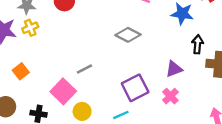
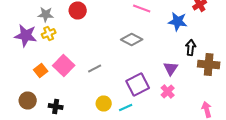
purple triangle: (174, 69) -> (171, 68), turned -35
pink square: (63, 91) -> (64, 66), moved
yellow circle: (82, 111) -> (104, 104), moved

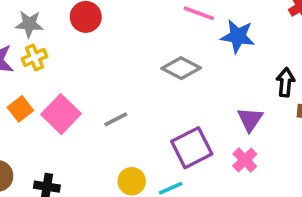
blue star: (178, 22) -> (238, 36), moved
orange square: (41, 70) -> (20, 109), moved

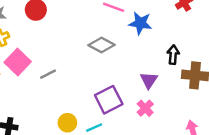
pink square: (61, 114) -> (18, 62), moved
gray line: (116, 119) -> (48, 74), moved

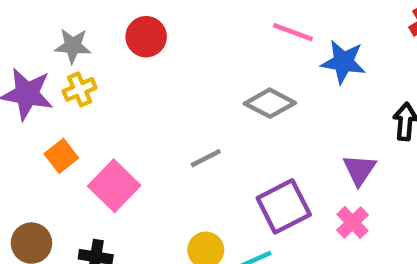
pink square: (18, 62) -> (114, 186), moved
gray line: (48, 74) -> (206, 158), moved

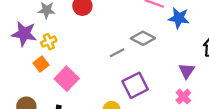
yellow cross: (80, 89) -> (49, 42), moved
gray line: (206, 158) -> (117, 53), moved
purple square: (284, 206) -> (135, 85), moved

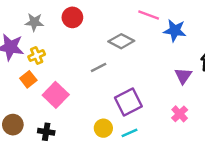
gray diamond: (143, 38) -> (121, 41), moved
gray line: (117, 53) -> (99, 67), moved
purple triangle: (187, 71) -> (183, 76), moved

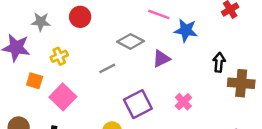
yellow cross: (37, 56) -> (59, 56), moved
purple triangle: (183, 76) -> (161, 59), moved, turned 30
orange square: (28, 79) -> (35, 81), turned -35
pink cross: (180, 114) -> (183, 102), moved

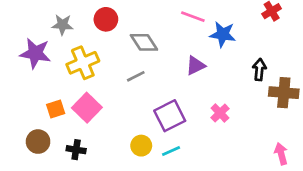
gray diamond: (131, 41) -> (144, 42), moved, turned 30
yellow cross: (59, 56) -> (83, 63), size x1.6
orange square: (35, 81) -> (56, 109), moved, turned -35

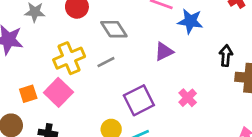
yellow cross: (83, 63) -> (69, 58), moved

